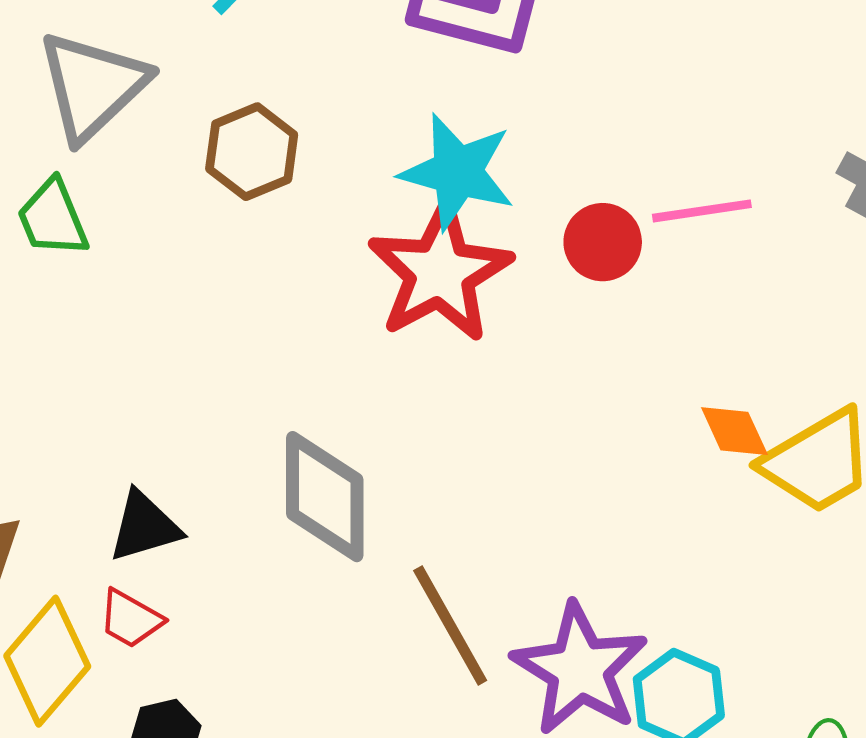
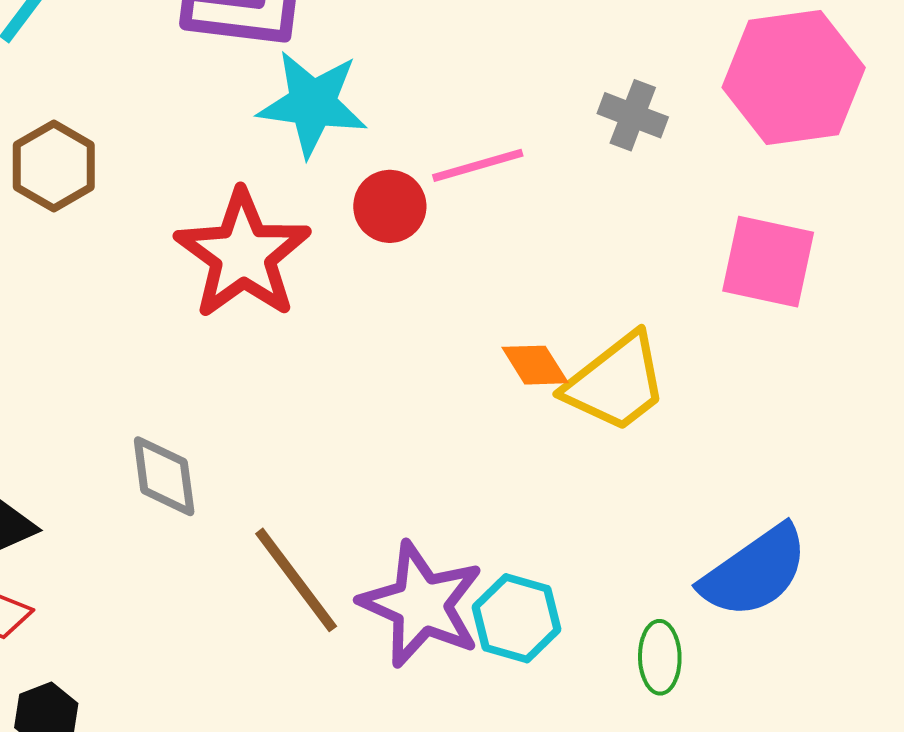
cyan star: (457, 172) -> (313, 104), moved
gray diamond: (325, 497) -> (164, 476), size x0.7

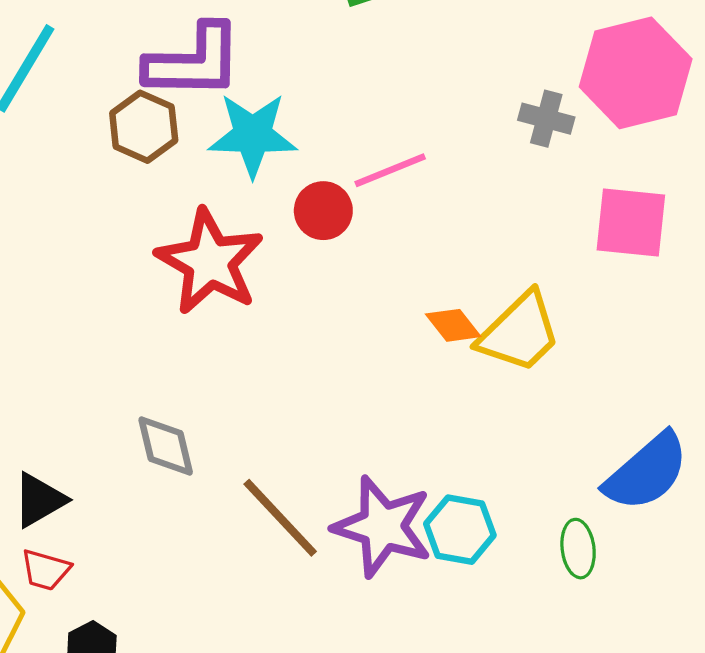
gray cross: (633, 115) -> (546, 119), moved
brown hexagon: (54, 166) -> (144, 127), moved

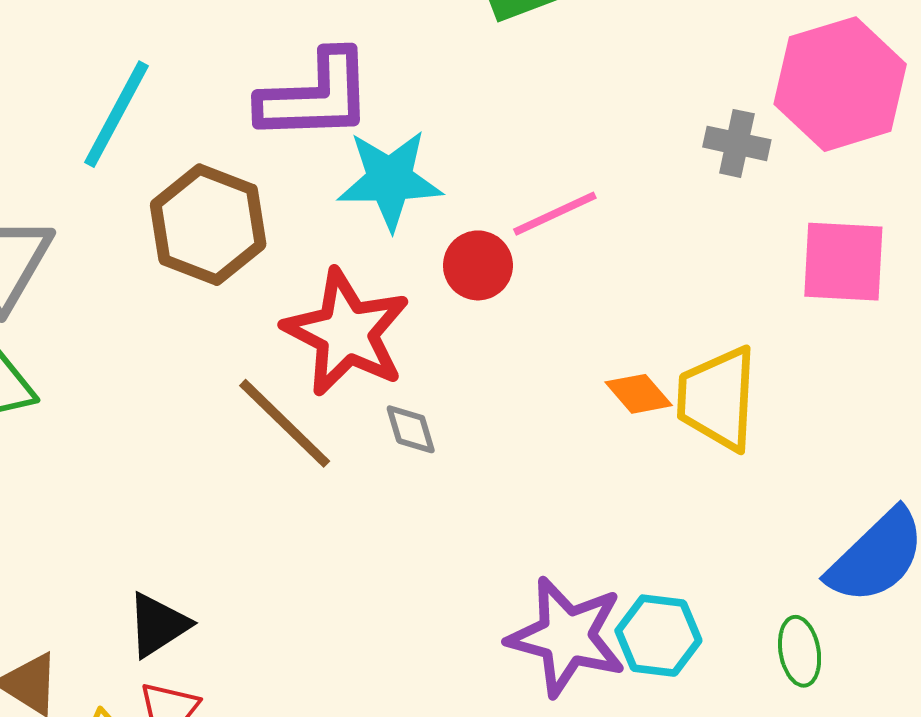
brown hexagon: (144, 127) -> (208, 225), moved, size x1.4
yellow trapezoid: (519, 332) -> (718, 398), turned 140
gray diamond: (166, 446) -> (411, 429), moved, size x0.7
brown line: (280, 518) -> (285, 423), moved

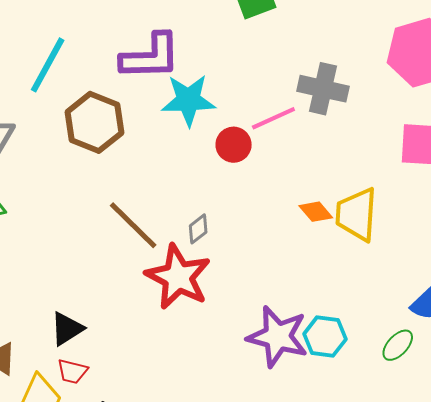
gray cross: (737, 143) -> (323, 89), moved, size x1.5
red star: (346, 333) -> (178, 277), moved
gray diamond: (411, 429) -> (198, 229), turned 68
green ellipse: (800, 651) -> (398, 345), turned 52

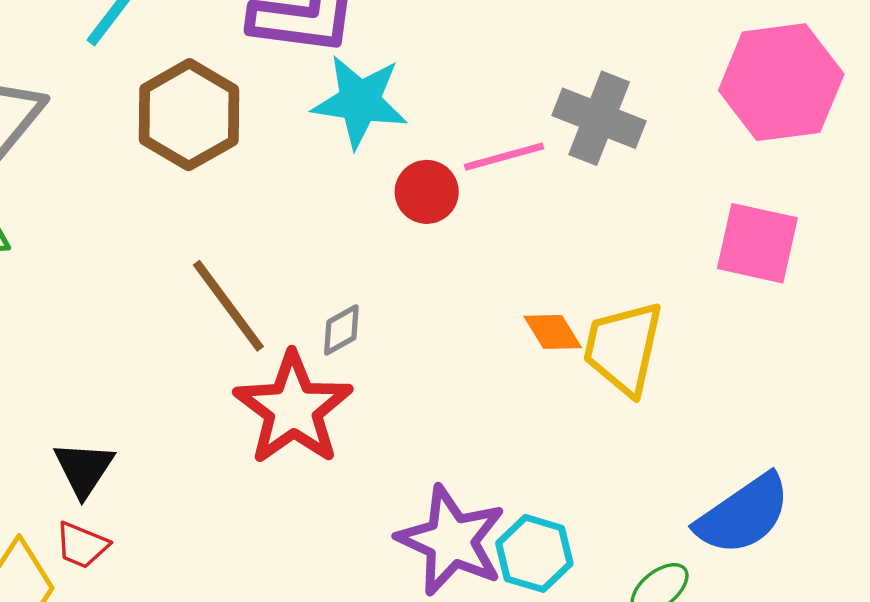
black triangle: (67, 329) -> (84, 469), turned -33

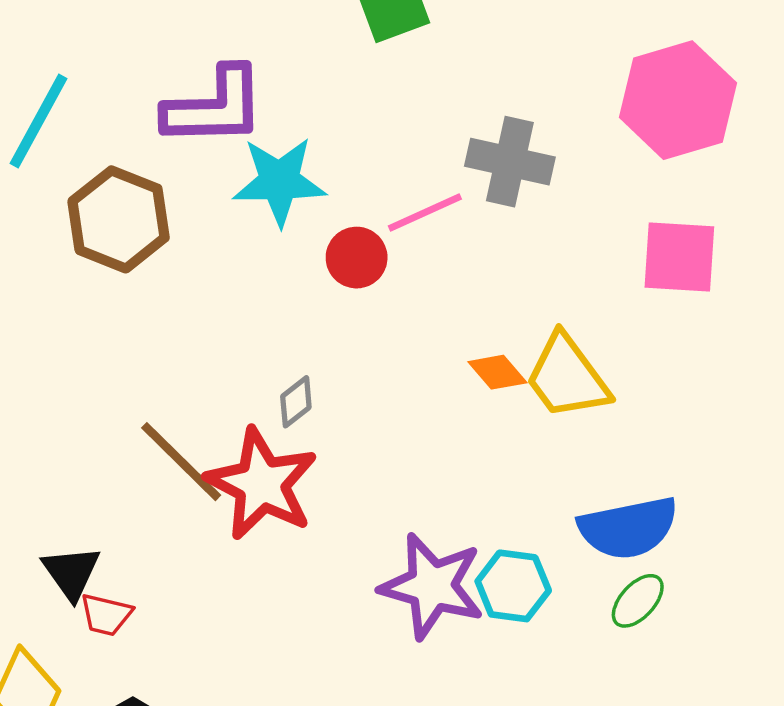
brown line: (228, 306) -> (181, 462), moved
yellow trapezoid: (623, 348) -> (567, 377), turned -40
blue semicircle: (743, 514) -> (628, 528), moved, turned 32
red trapezoid: (82, 545) -> (106, 615), moved

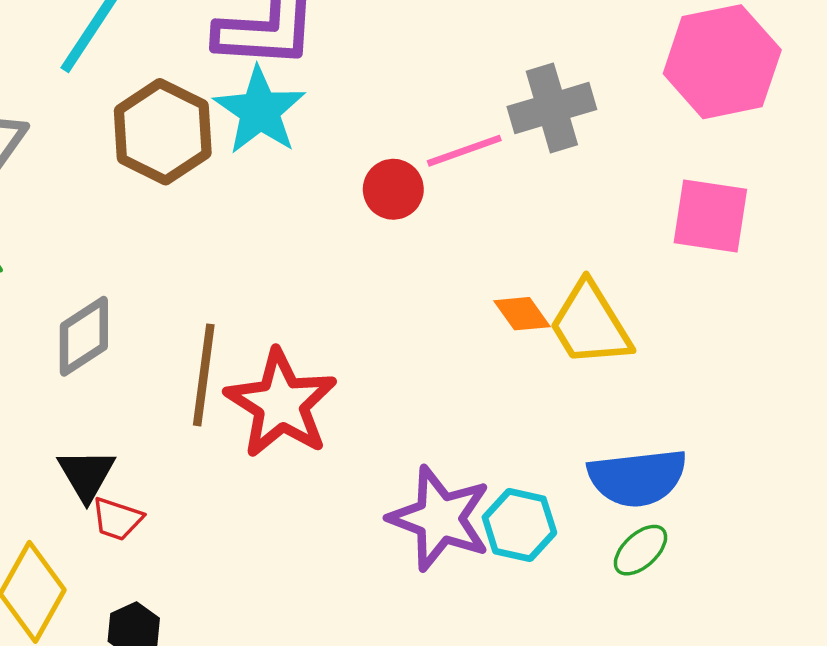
gray cross: (510, 162) -> (552, 108), turned -34
cyan star: (279, 181) -> (260, 111), moved, turned 30
gray diamond: (296, 402) -> (84, 336), moved, size x1.6
brown line: (181, 462) -> (204, 375), turned 48

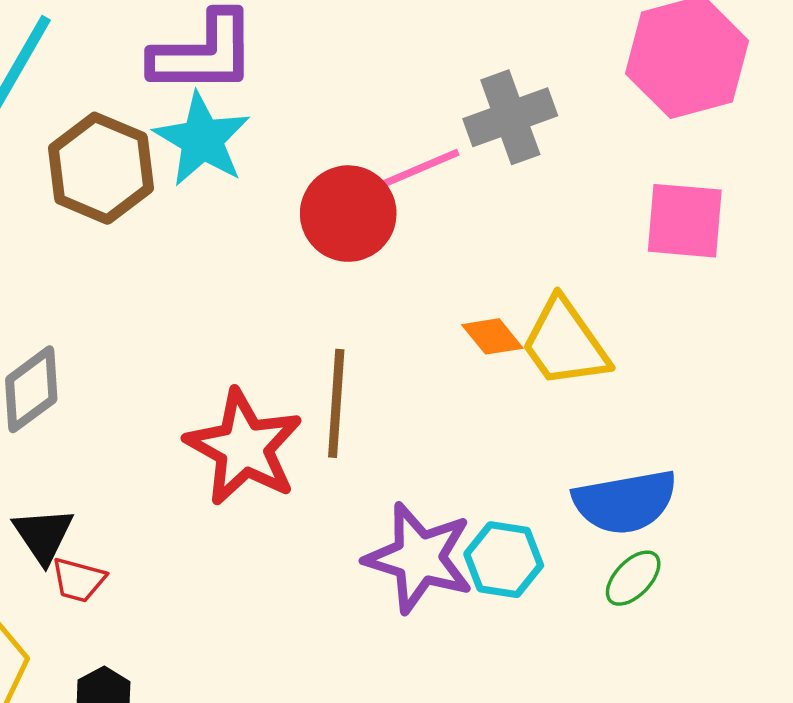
red circle: (393, 189) -> (348, 214), size x1.5
brown line: (204, 375) -> (336, 403), moved

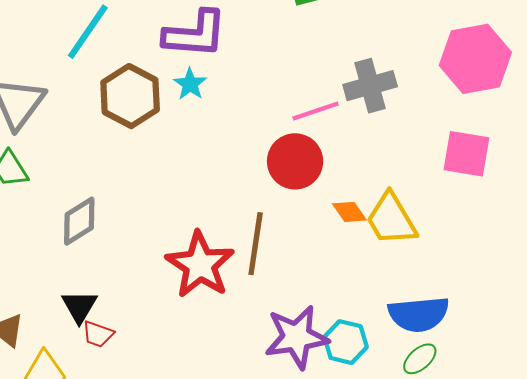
cyan star: (202, 139) -> (190, 84), size x0.6
red circle: (348, 214) -> (295, 161), moved
purple star: (419, 558) -> (297, 337), turned -30

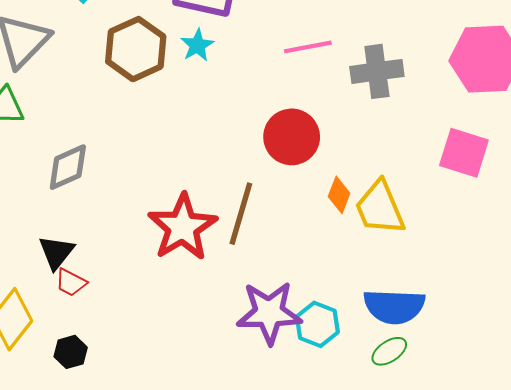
pink line: (316, 111) -> (308, 47), moved
orange diamond: (349, 212) -> (339, 195), turned 48

